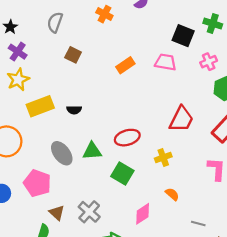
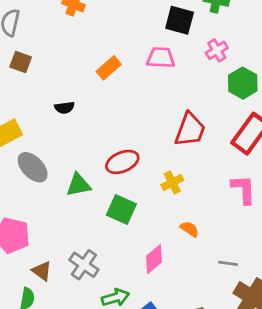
brown square: (73, 55) -> (21, 62), moved
black semicircle: (74, 110) -> (65, 108), moved
gray ellipse: (62, 153) -> (33, 167), moved

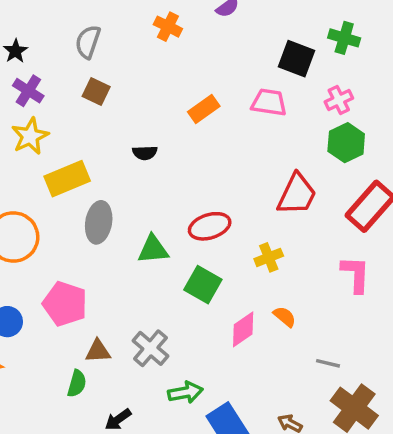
green hexagon: (243, 83) -> (346, 143), moved
gray ellipse: (33, 167) -> (99, 222), turned 48
pink diamond: (154, 259) -> (243, 329), moved
brown triangle: (42, 271) -> (98, 351), turned -45

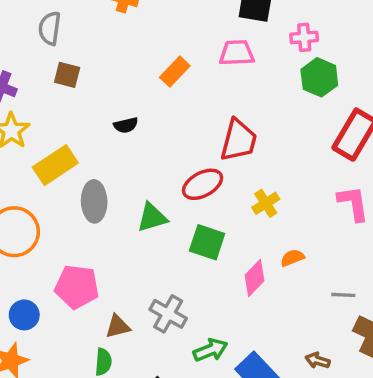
pink cross: (339, 100) -> (304, 37), turned 32
red trapezoid: (297, 194) -> (239, 140), moved
orange semicircle: (285, 317) -> (292, 258), turned -50

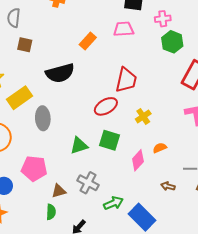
black semicircle: (126, 125) -> (60, 73), size x2.0
green triangle: (152, 217) -> (79, 146), moved
brown arrow: (318, 360) -> (168, 186), moved

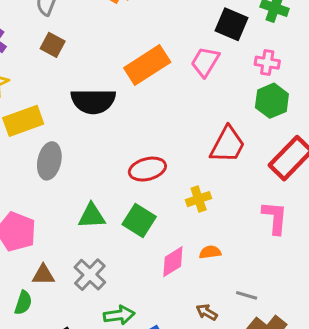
pink trapezoid: (124, 29) -> (205, 62), turned -70
orange rectangle: (88, 41) -> (147, 65), size x1.6
red trapezoid: (126, 80) -> (228, 145), moved

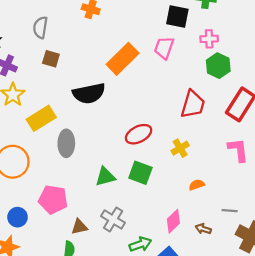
pink diamond: (173, 262) -> (173, 221), moved

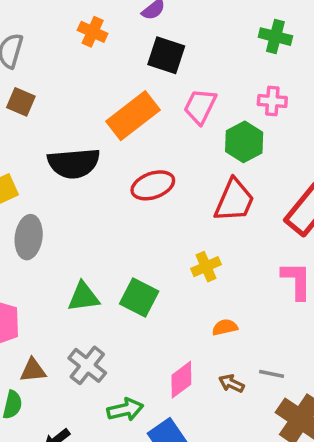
black square: (177, 16) -> (166, 55), moved
green hexagon: (218, 66) -> (244, 142), moved
red ellipse: (139, 134) -> (153, 185), moved
brown arrow: (203, 229) -> (231, 383), moved

